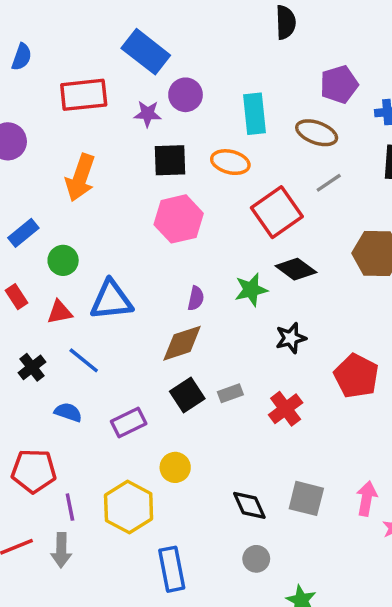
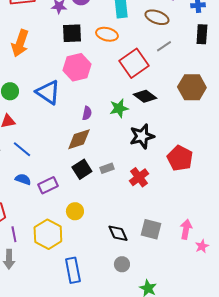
blue triangle: (111, 300) -> (48, 92), moved, turned 40
black star: (291, 338) -> (142, 136), size x1.4
blue semicircle: (68, 412) -> (23, 179), moved

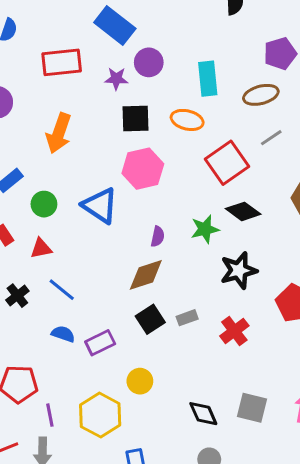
brown ellipse: (157, 17) -> (261, 95), turned -35

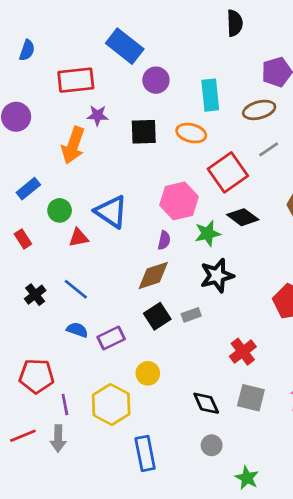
purple star: (116, 79) -> (98, 115), moved
pink hexagon: (143, 169) -> (179, 201), moved
red triangle: (41, 248) -> (79, 238), moved
black star: (239, 270) -> (217, 276), moved
red cross: (234, 331) -> (243, 352), moved

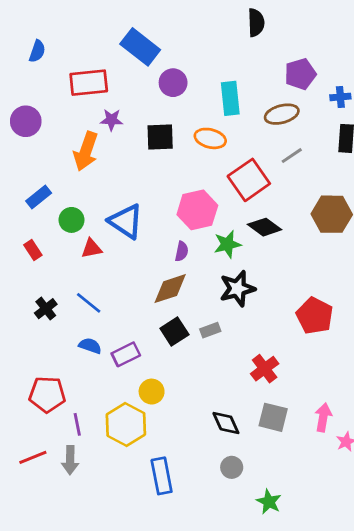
yellow circle: (148, 373) -> (152, 392), moved

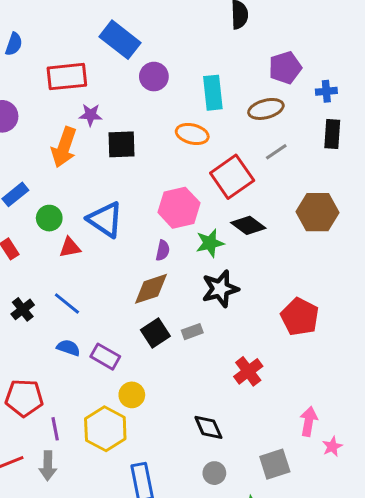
black square: (160, 137) -> (121, 144), moved
purple rectangle: (126, 354) -> (105, 357), turned 56
gray square: (273, 417) -> (275, 464), moved, turned -32

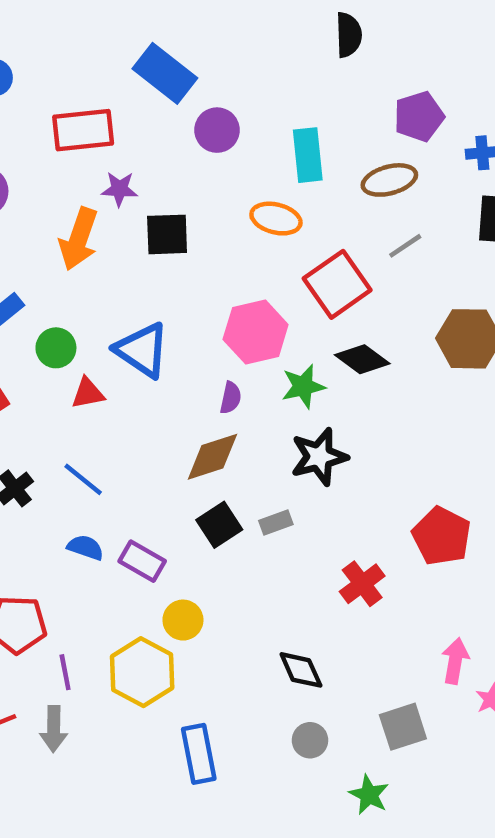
red pentagon: (300, 317) -> (442, 536), moved

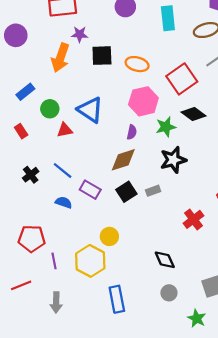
orange ellipse: (276, 219) -> (137, 64), moved
purple rectangle: (142, 561) -> (90, 190), moved
gray arrow: (54, 729) -> (56, 302), moved

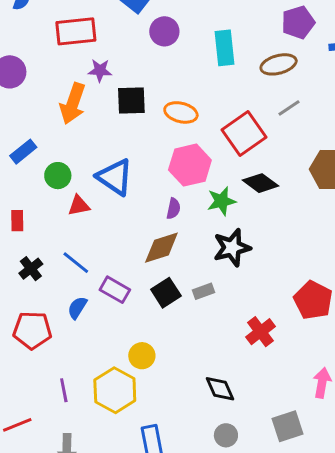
red rectangle: (21, 131) -> (17, 221), moved, turned 32
blue semicircle: (64, 202) -> (77, 308), turned -77
red pentagon: (32, 239) -> (32, 330), moved

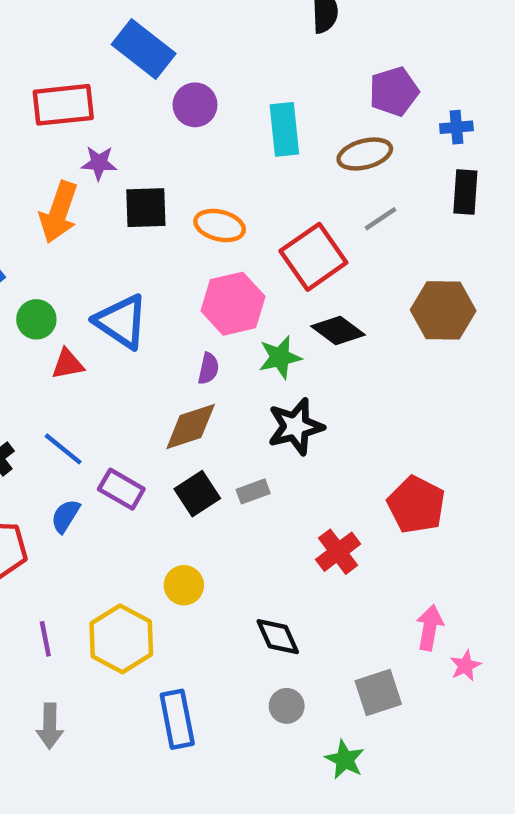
yellow circle: (142, 356) -> (184, 585), moved

